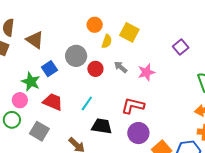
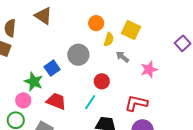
brown triangle: (35, 40) -> (43, 16), moved
gray arrow: (121, 67) -> (122, 57), moved
red circle: (95, 69) -> (102, 81), moved

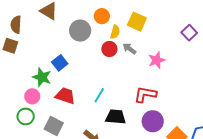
gray circle: (78, 55) -> (80, 31), moved
red circle: (102, 81) -> (109, 49), moved

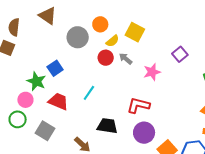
yellow semicircle: (115, 32) -> (112, 41), turned 32
purple square: (189, 33) -> (180, 54), moved
cyan line: (99, 95) -> (89, 93), moved

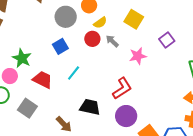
yellow square: (135, 32) -> (134, 19), moved
blue square: (55, 68) -> (60, 46), moved
red L-shape: (138, 105) -> (122, 88), turned 130

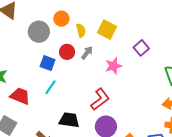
yellow semicircle: (100, 23) -> (81, 30), moved, turned -64
gray arrow: (112, 41) -> (87, 53), turned 88
blue square: (60, 46) -> (48, 63), moved, turned -35

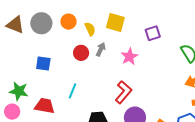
gray circle: (39, 32) -> (41, 23), moved
purple square: (141, 48) -> (153, 33), turned 35
blue square: (48, 63) -> (43, 64), moved

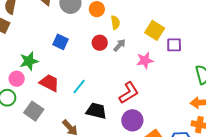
yellow square: (115, 23) -> (155, 30), moved
green star: (19, 91) -> (29, 61), turned 30
cyan line: (72, 91) -> (79, 87), moved

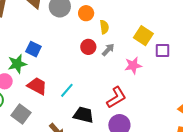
blue square: (61, 42) -> (33, 49), moved

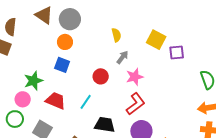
orange circle: (86, 13) -> (65, 42), moved
red circle: (88, 47) -> (101, 76), moved
blue square: (33, 49) -> (62, 65), moved
pink star: (133, 65) -> (135, 77), moved

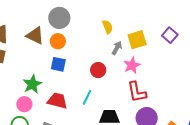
brown triangle: (44, 15) -> (35, 36), moved
yellow square: (156, 40) -> (137, 40), moved, turned -36
purple square: (177, 52) -> (170, 35), turned -35
red L-shape: (136, 104) -> (137, 92), turned 125

